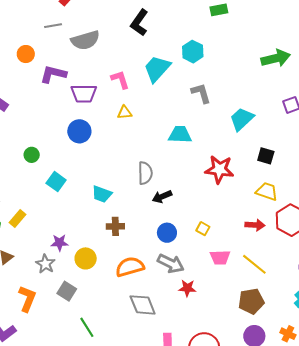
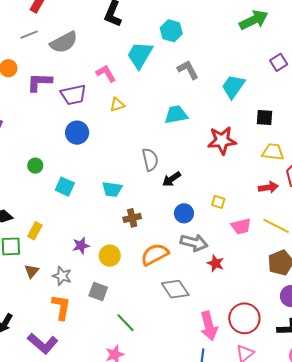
gray star: (45, 264) -> (62, 276), moved
red star: (187, 288) -> (216, 263), turned 30

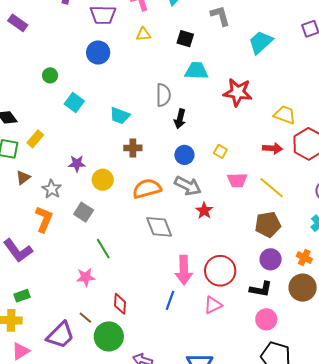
cyan trapezoid: (176, 115) -> (196, 71), moved
black square: (264, 117) -> (185, 39), moved
black arrow: (172, 179) -> (180, 119), turned -54

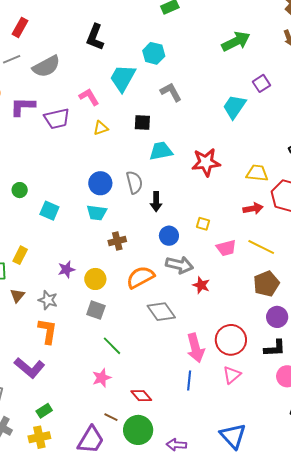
cyan trapezoid: (261, 42) -> (234, 107), moved
blue circle: (98, 53) -> (100, 183), moved
gray square: (84, 212) -> (96, 310), moved
red diamond: (120, 304) -> (141, 396), turned -30

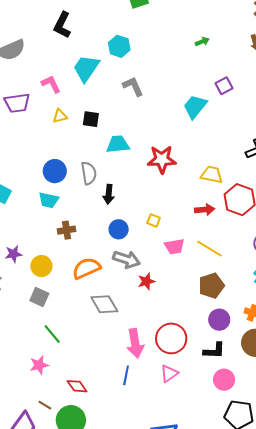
green arrow: (236, 41) -> (202, 42), size x0.5
black square: (142, 123) -> (91, 119), moved
red star: (201, 285) -> (146, 281), turned 30

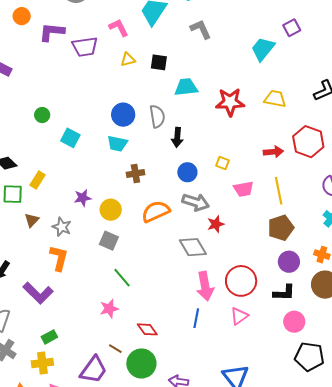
yellow trapezoid: (212, 175) -> (275, 99), moved
yellow line: (209, 249) -> (279, 191), turned 48
gray diamond: (104, 304) -> (193, 247), moved

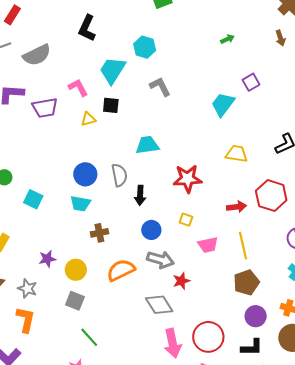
black square: (159, 62) -> (111, 105), moved
red star: (230, 102) -> (188, 179), moved

